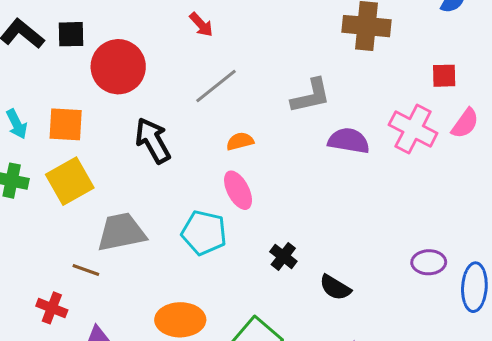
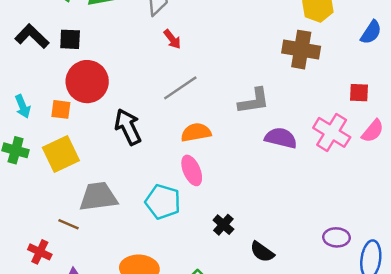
red circle: (118, 67) -> (87, 82), moved
orange square: (66, 124) -> (61, 109), size x0.7
orange semicircle: (240, 141) -> (196, 132), size x1.4

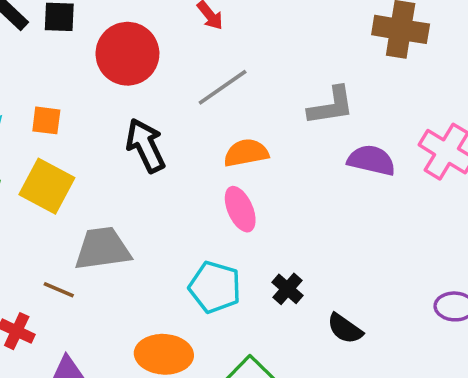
red circle: (87, 82) -> (127, 54), moved
yellow square: (61, 154) -> (47, 186), turned -36
cyan pentagon: (163, 202) -> (215, 287), moved

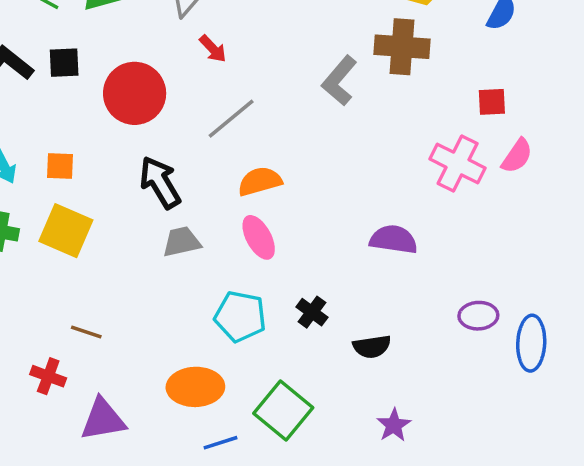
gray L-shape: (331, 106) -> (339, 81), moved, turned 144
purple semicircle: (371, 160) -> (394, 239), moved
gray trapezoid: (103, 249) -> (182, 242), moved, size x0.7
black semicircle: (345, 329) -> (372, 347), turned -39

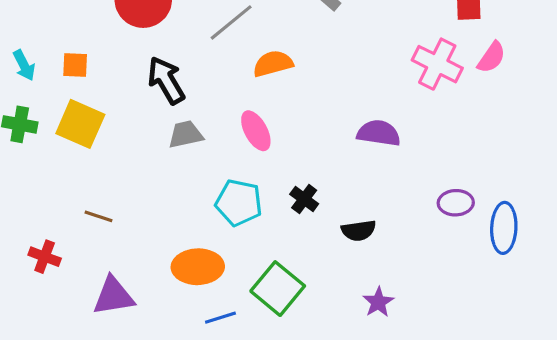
orange semicircle: (260, 181) -> (273, 64), moved
red cross: (48, 376) -> (45, 257), moved

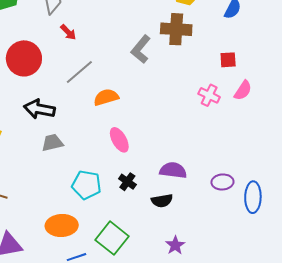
pink cross: (437, 64) -> (209, 95), size x0.7
black arrow: (166, 80) -> (39, 109), turned -48
pink ellipse: (256, 131) -> (119, 140), moved
purple semicircle: (379, 133) -> (173, 170), moved

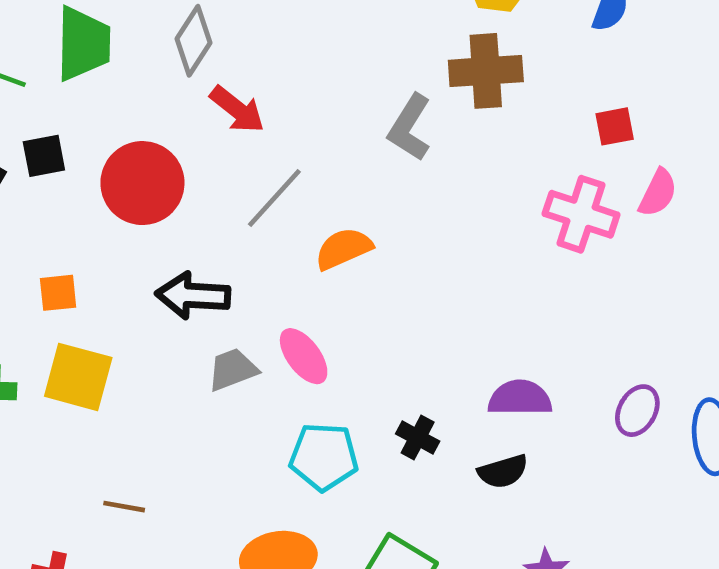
red arrow: (68, 32) -> (237, 109), size x1.4
pink cross: (209, 95) -> (581, 214), size x1.4
pink ellipse: (119, 140) -> (304, 356), moved
purple ellipse: (222, 182) -> (637, 411), turned -50

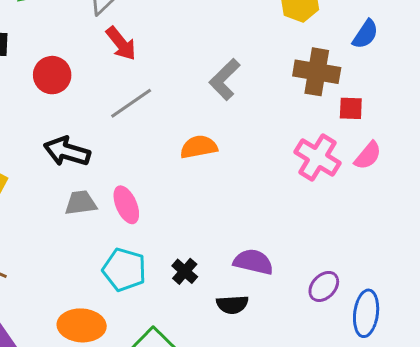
brown cross: (486, 71) -> (317, 72), moved
red circle: (142, 183) -> (52, 75), size x0.7
orange semicircle: (344, 249) -> (199, 147), moved

